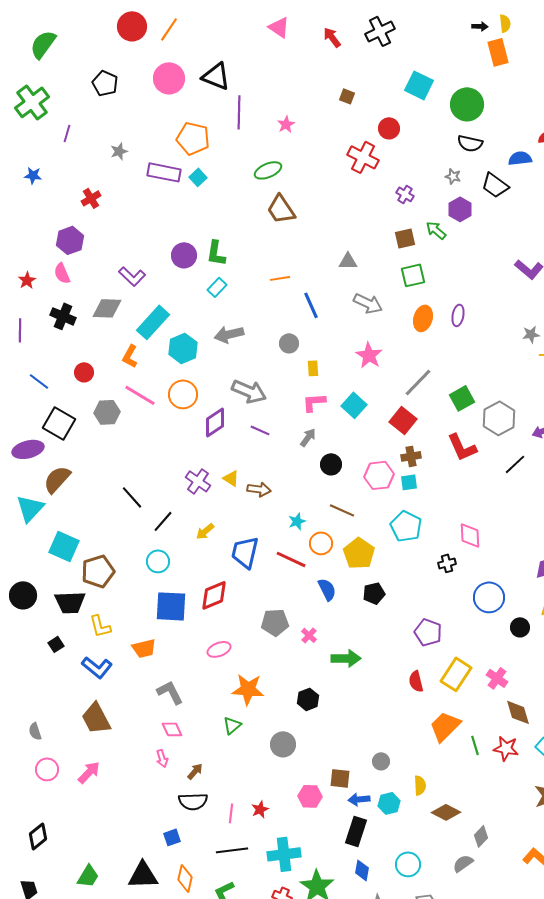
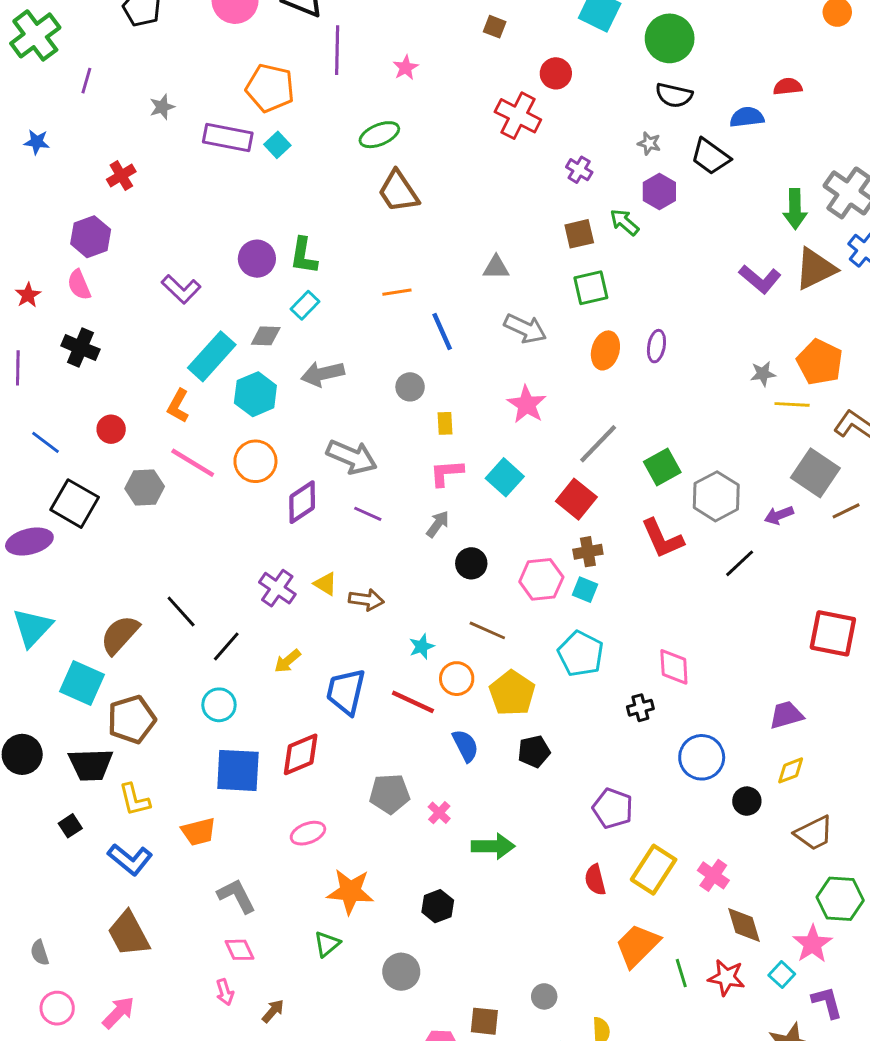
gray diamond: (107, 308) -> (266, 336), moved, size x0.7
brown semicircle: (57, 479) -> (120, 635), moved
cyan square: (409, 482) -> (585, 590), turned 30

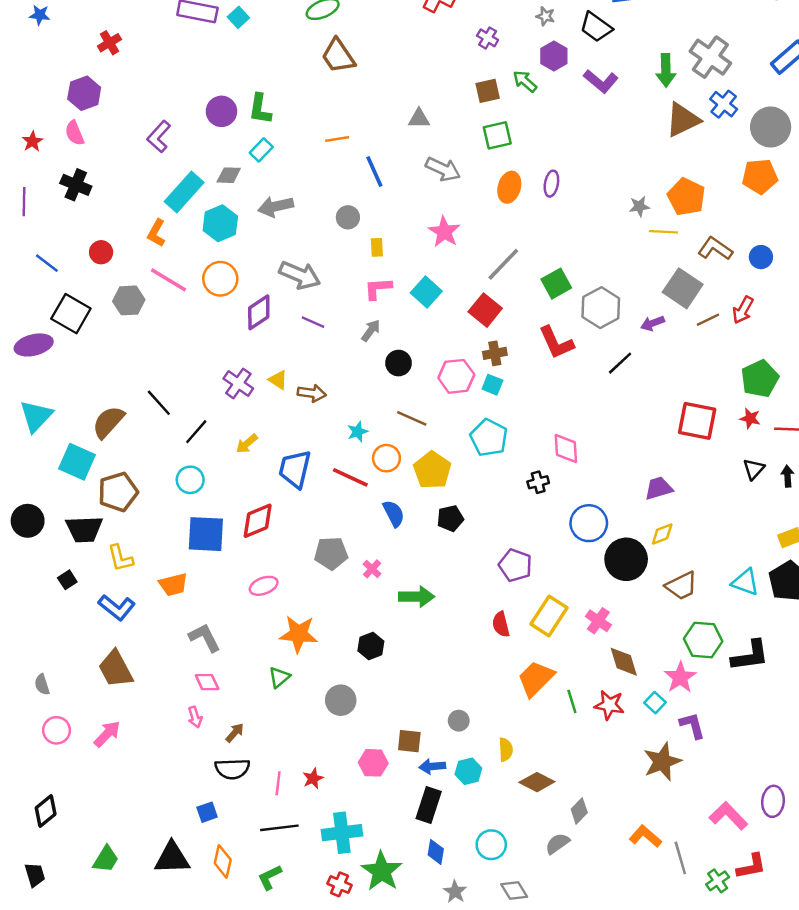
purple L-shape: (760, 279) -> (601, 81), moved
purple L-shape: (181, 289) -> (159, 137), turned 88
black circle: (747, 801) -> (626, 559), size x1.8

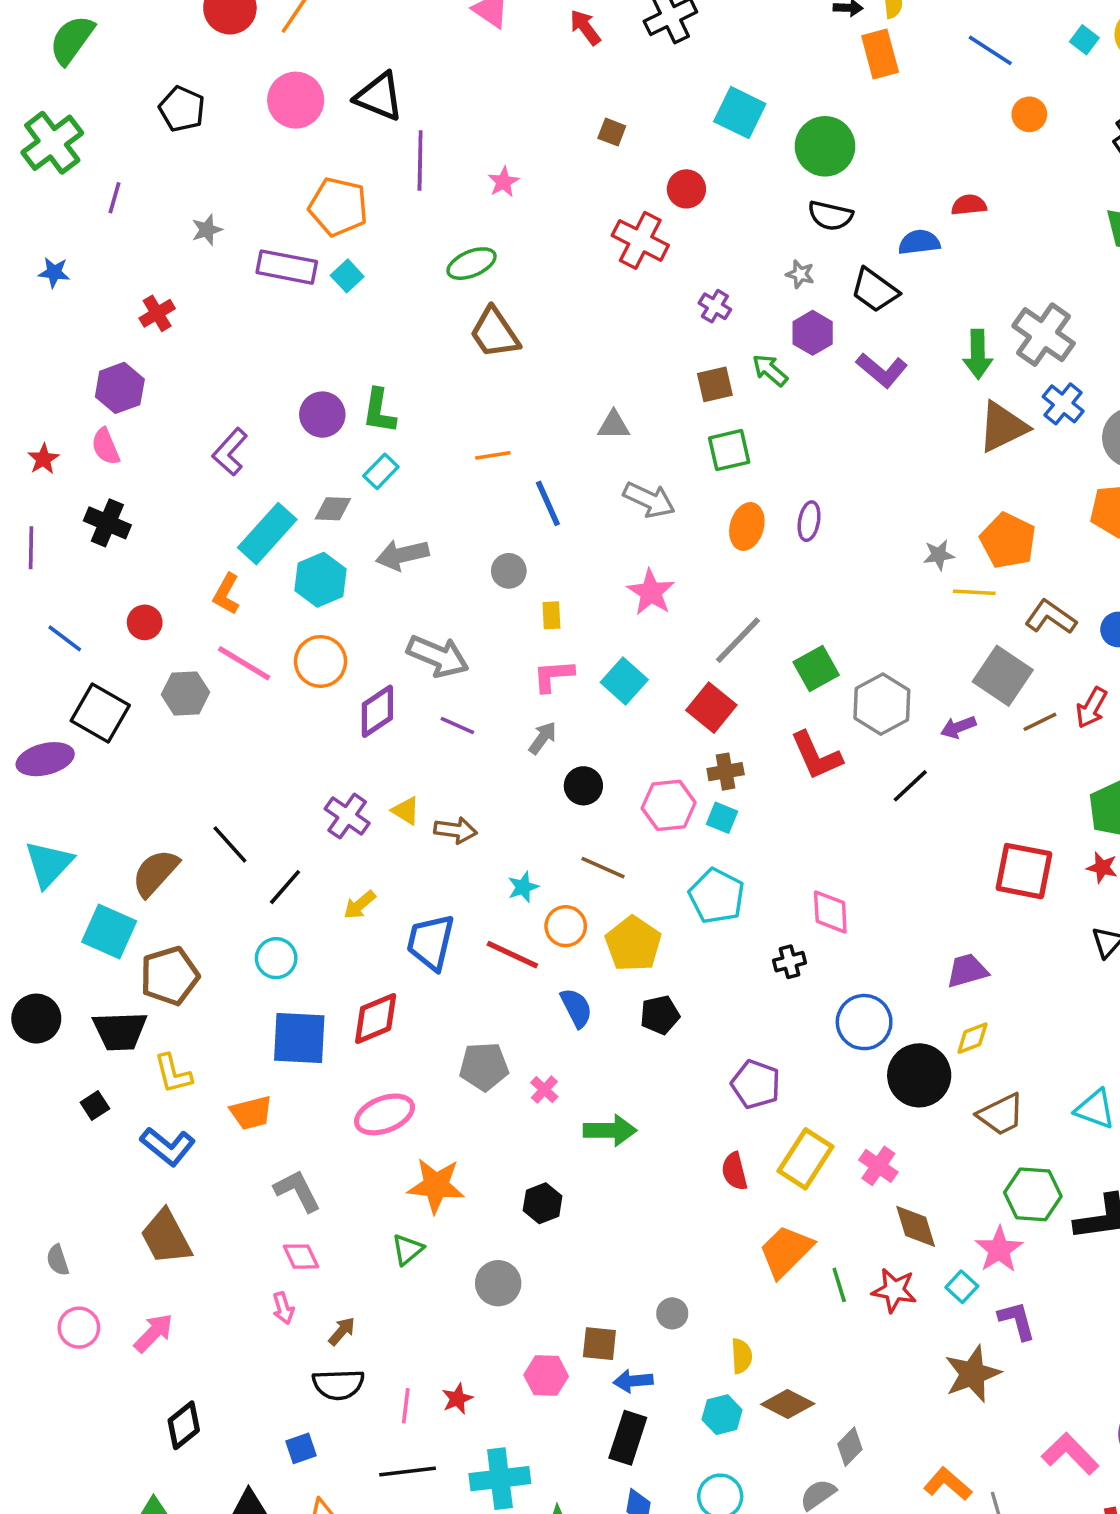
pink ellipse: (264, 586) -> (384, 1114), size x1.4
cyan hexagon: (468, 771) -> (722, 1415), moved
black diamond: (46, 811) -> (184, 1425), moved

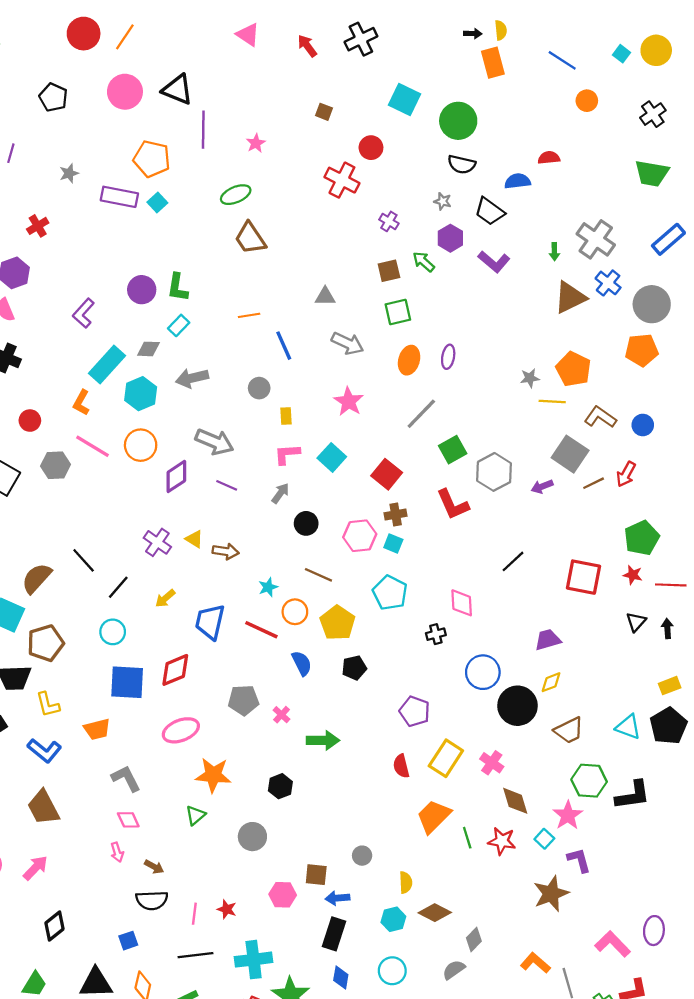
green arrow: (978, 354) -> (554, 252), size x0.6
gray line: (738, 640) -> (421, 414), moved
black line: (910, 786) -> (513, 561), moved
brown arrow: (342, 1331) -> (154, 867), turned 78
red star: (457, 1399) -> (227, 909), turned -30

